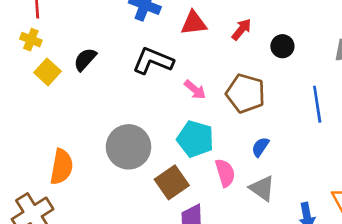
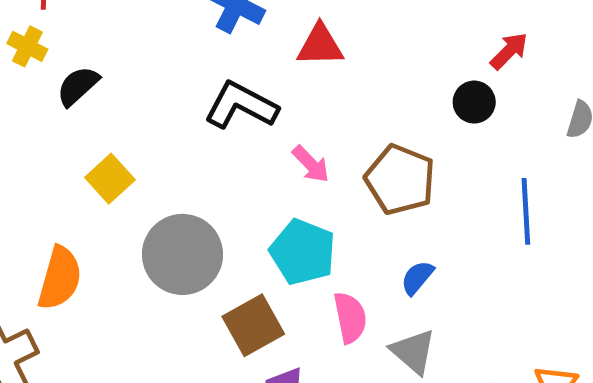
red arrow: (242, 29) -> (509, 51), moved
black semicircle: (85, 59) -> (78, 86), moved
yellow square: (48, 72) -> (110, 179), moved

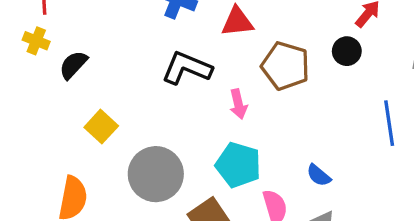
pink arrow: (311, 164) -> (238, 104), turned 36
brown pentagon: (400, 180) -> (286, 66), moved
blue semicircle: (417, 278) -> (319, 175), turned -85

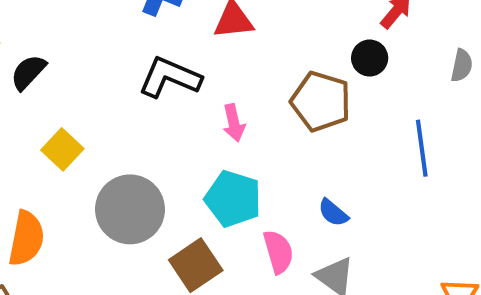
brown pentagon: (286, 66) -> (321, 101), moved

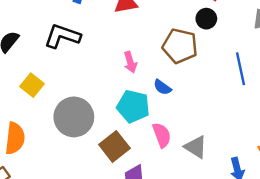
black L-shape: (170, 77) -> (62, 36), moved
blue semicircle: (333, 213) -> (162, 87), moved

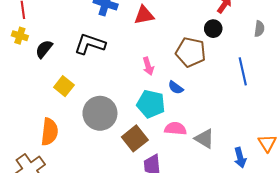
pink semicircle: (162, 135) -> (175, 129), turned -65

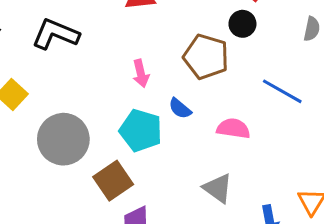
blue line: (243, 71) -> (282, 91), turned -52
pink semicircle: (175, 129) -> (233, 128), moved

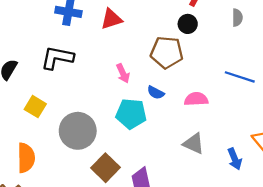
blue line: (282, 91) -> (240, 77), moved
brown square: (113, 181) -> (105, 168), moved

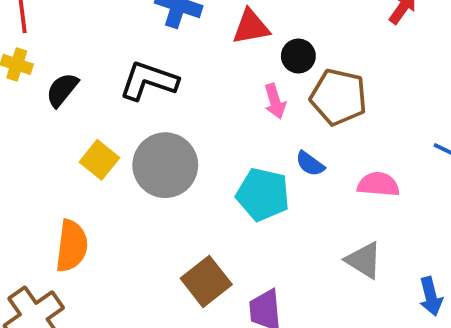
black circle: (188, 24) -> (298, 56), moved
pink arrow: (123, 73) -> (275, 101), moved
gray circle: (78, 131) -> (165, 165), moved

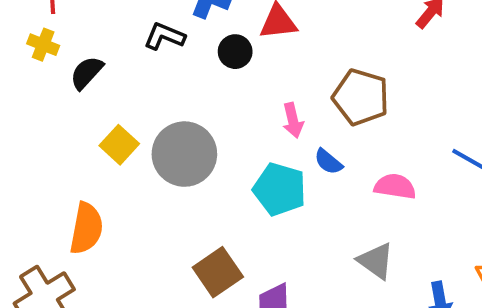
black circle: (298, 56) -> (235, 52), moved
black L-shape: (149, 81) -> (164, 36), moved, size x0.7
pink arrow: (275, 101) -> (293, 120), moved

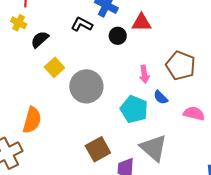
yellow square: (119, 145) -> (54, 67), moved
gray triangle: (376, 261) -> (154, 148), moved, size x1.4

